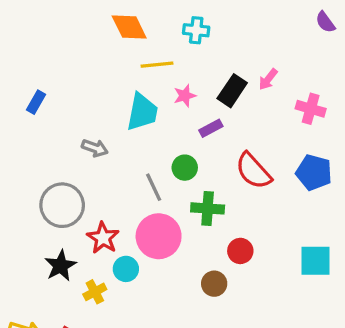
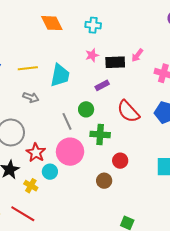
yellow line: (157, 65) -> (28, 68), moved
black rectangle: (232, 91) -> (115, 62), turned 54
pink star: (185, 96) -> (92, 55), moved
yellow cross: (95, 292) -> (31, 186), turned -32

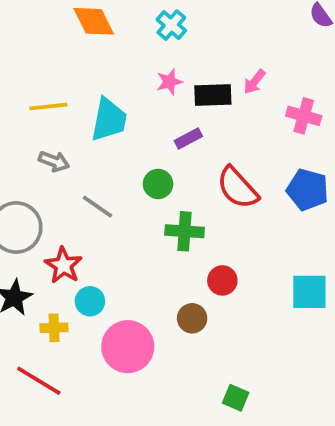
cyan cross: (93, 25) -> (171, 25), turned 35
gray line: (67, 121) -> (97, 207), moved, turned -30
pink circle: (70, 152) -> (128, 347), moved
yellow cross: (31, 186) -> (54, 328), turned -32

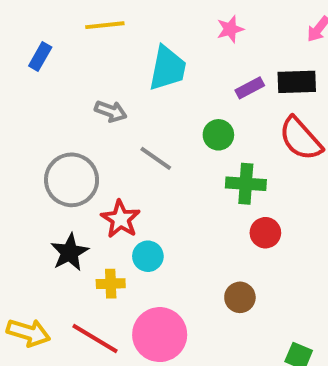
black rectangle: (213, 95) -> (297, 82), moved
yellow line: (48, 106) -> (105, 25), moved
red circle: (222, 280) -> (265, 233), moved
brown circle: (192, 318) -> (240, 297), moved
pink circle: (128, 347) -> (160, 335), moved

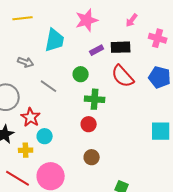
pink star: (230, 29) -> (87, 20), size x1.6
red circle: (265, 233) -> (89, 124), moved

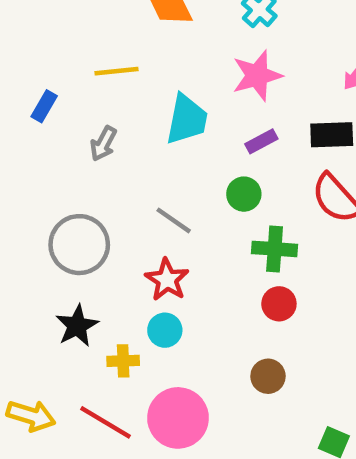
purple rectangle: (97, 50) -> (261, 141), moved
gray arrow: (26, 62) -> (103, 144), moved, turned 98
red star: (31, 117) -> (167, 280), moved
red circle: (89, 124) -> (279, 304), moved

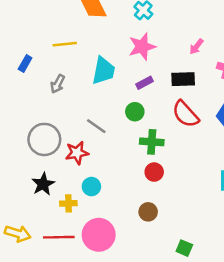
red star: (167, 280) -> (77, 153), moved, turned 30
red line: (106, 422) -> (59, 237), turned -32

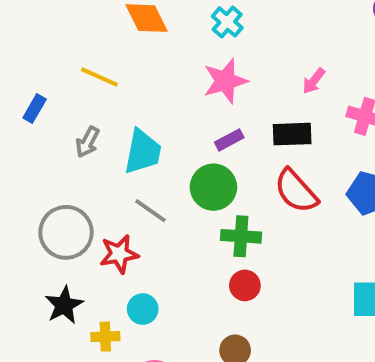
yellow line: (65, 44) -> (99, 77), turned 30
cyan trapezoid: (103, 71) -> (143, 152), moved
green circle: (135, 112) -> (213, 187), size x1.5

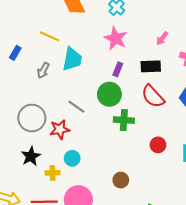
pink star: (225, 81) -> (116, 38), turned -30
purple rectangle: (229, 140) -> (118, 69), turned -40
cyan trapezoid: (143, 152) -> (72, 59), moved
red circle: (245, 285) -> (158, 145), moved

